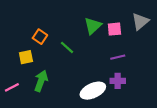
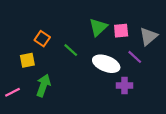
gray triangle: (140, 22) -> (148, 36), moved
purple line: (118, 57) -> (135, 57), moved, turned 56
white ellipse: (93, 91) -> (106, 64), moved, turned 45

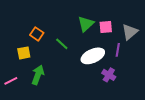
purple line: (135, 57) -> (118, 50), turned 56
white ellipse: (106, 64) -> (93, 56), turned -45
purple cross: (124, 85) -> (109, 75), turned 32

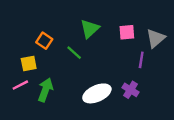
green triangle: (86, 24) -> (90, 29), moved
white ellipse: (93, 56) -> (97, 93), moved
pink line: (11, 81) -> (20, 85), moved

